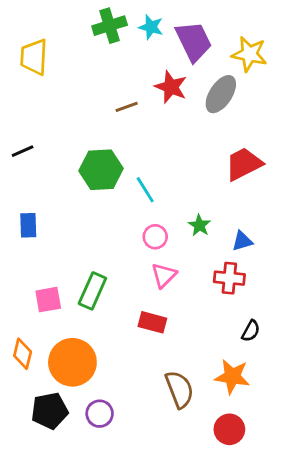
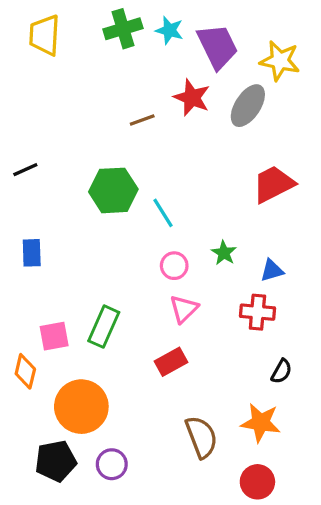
yellow trapezoid: (34, 57) -> (45, 35), moved
red rectangle: (152, 322) -> (171, 362), turned -44
orange diamond: (23, 354) -> (25, 371), moved

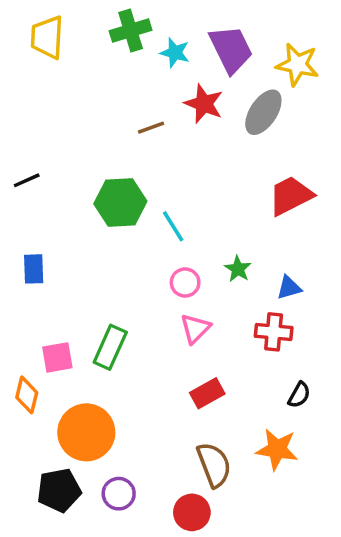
cyan star: (169, 30) -> (175, 53), moved
red rectangle: (171, 362) -> (207, 393), moved
red circle: (257, 482) -> (192, 512), moved

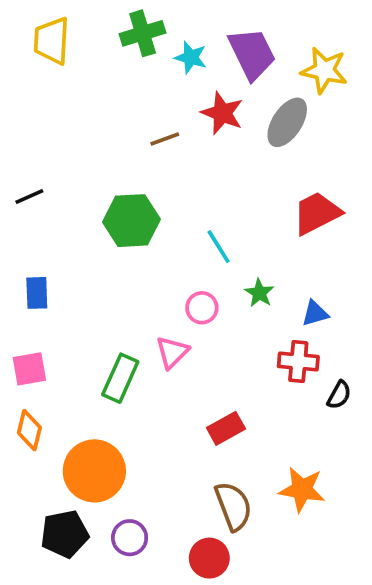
cyan line: (173, 226) -> (219, 247), moved
pink triangle: (195, 328) -> (172, 352), moved
pink square: (57, 357) -> (29, 369), moved
black semicircle: (299, 395) -> (339, 395), moved

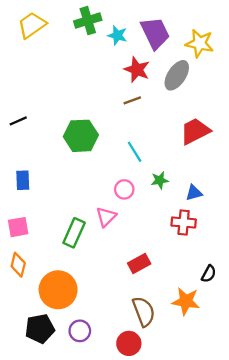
yellow trapezoid: (52, 41) -> (32, 25), turned 52
brown line: (165, 139) -> (132, 100), moved
green star: (259, 293) -> (160, 180), turned 30
black semicircle: (339, 395) -> (209, 274), moved

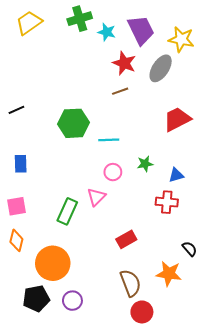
cyan line: (135, 152) -> (109, 140), moved, turned -60
black semicircle: (209, 274) -> (190, 249), turned -70
red circle: (129, 343) -> (142, 312), moved

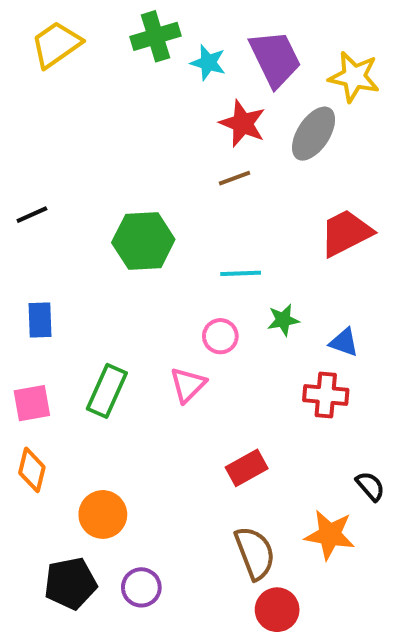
cyan line: (109, 140) -> (241, 273), moved
blue triangle: (176, 175) -> (344, 342), turned 35
green rectangle: (67, 211) -> (107, 391), moved
orange circle: (53, 263) -> (103, 514), size x0.7

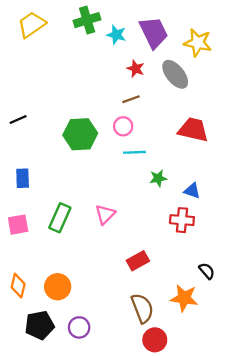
red star: (243, 123) -> (136, 69), size x0.7
gray ellipse: (314, 134) -> (175, 74), turned -72
red trapezoid: (346, 233) -> (193, 130), turned 40
pink circle: (220, 336) -> (123, 126), moved
orange diamond: (32, 470) -> (18, 286), moved

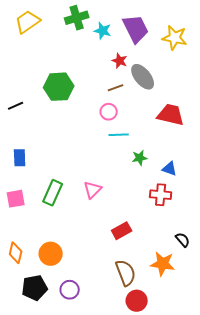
gray ellipse: (175, 74) -> (143, 77), moved
green hexagon: (80, 134) -> (59, 87), moved

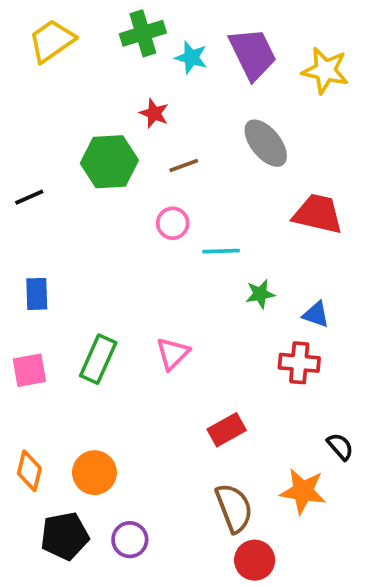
red star: (120, 61) -> (154, 113), moved
brown line: (116, 88) -> (184, 165), moved
pink circle: (109, 112) -> (173, 223), moved

